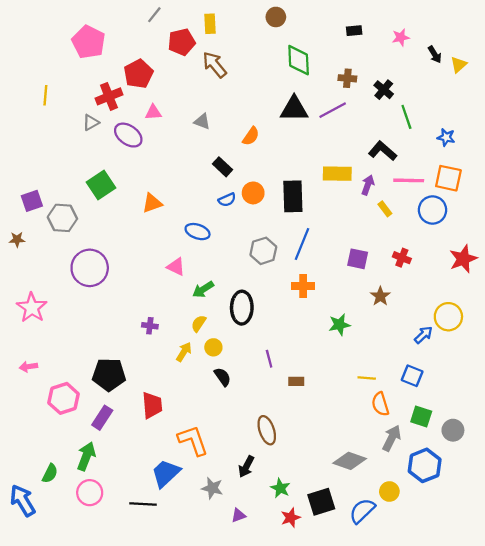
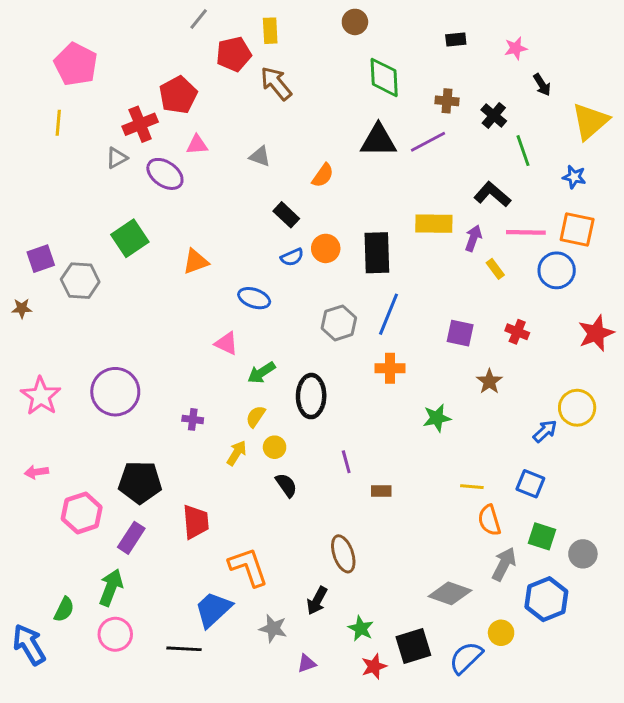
pink pentagon: (89, 42) -> (76, 64), moved
black arrow: (435, 54) -> (542, 85), moved
yellow triangle: (459, 65) -> (590, 121), moved, size x1.8
purple circle: (90, 268) -> (115, 392), moved

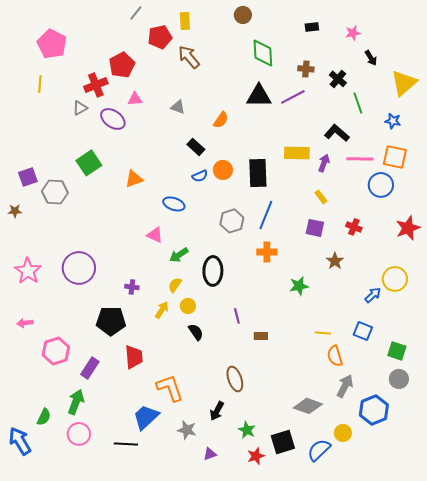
yellow rectangle: (495, 269) -> (321, 197), moved
black pentagon: (140, 482) -> (111, 321), moved
green square: (542, 536) -> (397, 351), moved

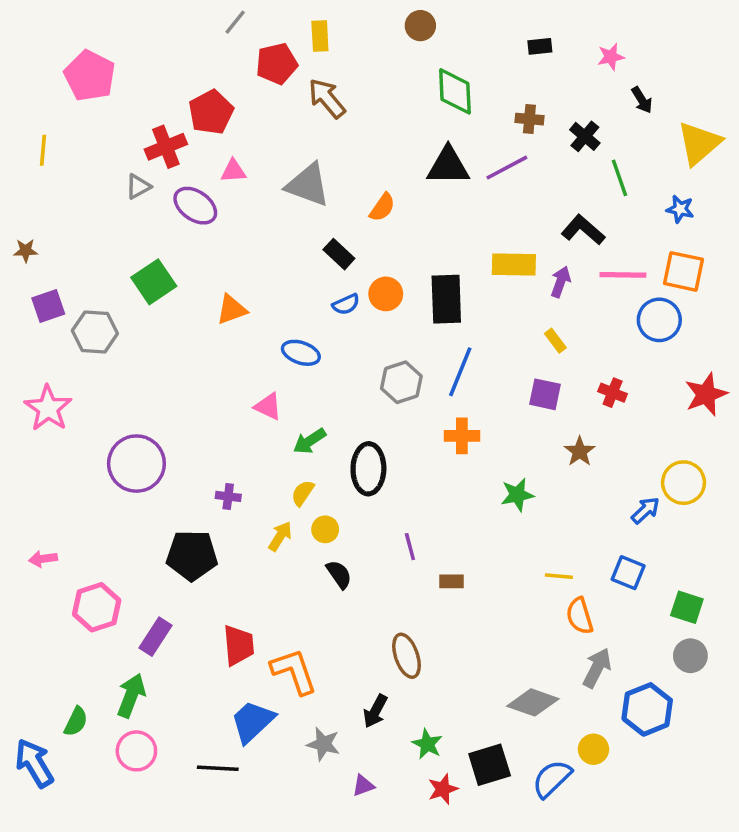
yellow line: (40, 84) -> (43, 150), moved
gray triangle: (178, 107) -> (308, 185), size x1.8
brown star: (15, 211) -> (26, 251), moved
pink star: (28, 271) -> (48, 408), moved
red trapezoid: (134, 357) -> (239, 645), moved

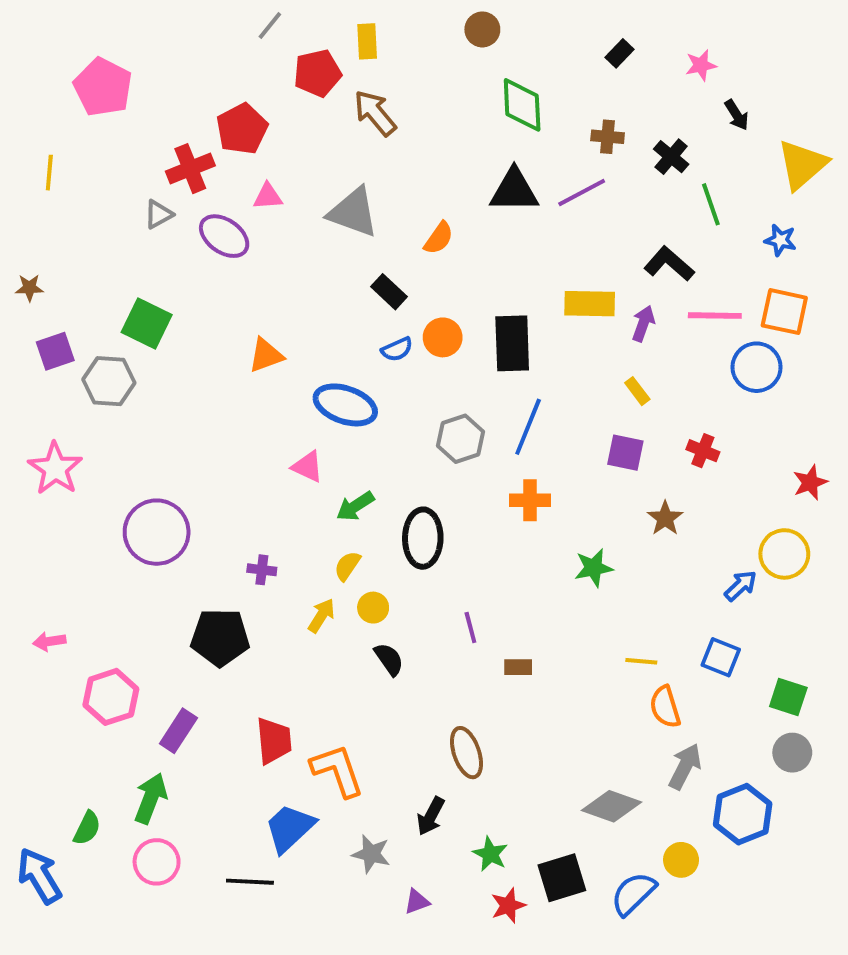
black rectangle: (540, 46) -> (619, 53), turned -40
green square: (154, 282) -> (147, 323), moved, turned -30
blue ellipse: (301, 353) -> (345, 405), size x1.4
red star: (706, 394) -> (810, 482), moved, size x0.7

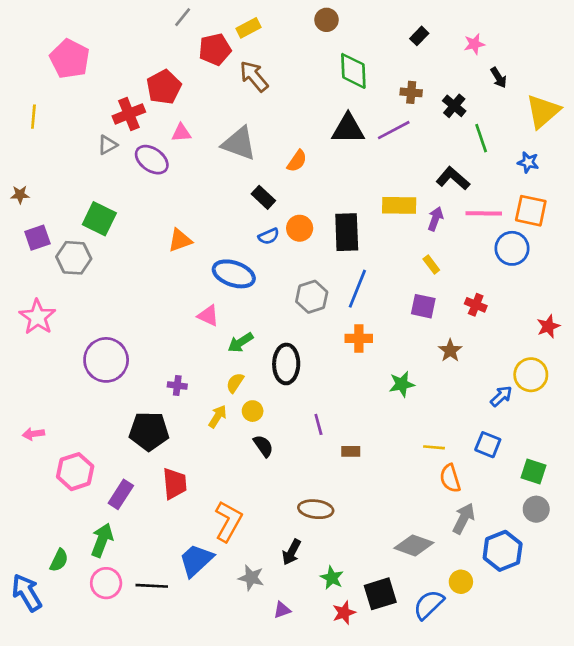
yellow rectangle: (367, 41) -> (249, 28), turned 65
red trapezoid: (274, 741) -> (175, 484), moved
brown ellipse: (466, 753) -> (316, 509), turned -64
orange L-shape: (337, 770) -> (228, 521), turned 48
black line: (250, 882) -> (152, 586), moved

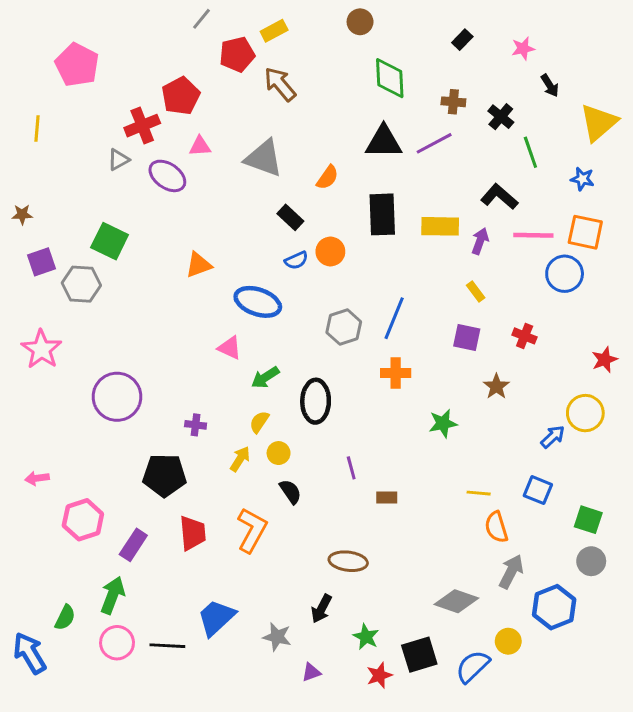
black rectangle: (347, 232) -> (382, 214), moved
orange L-shape: (228, 521) -> (252, 530), moved

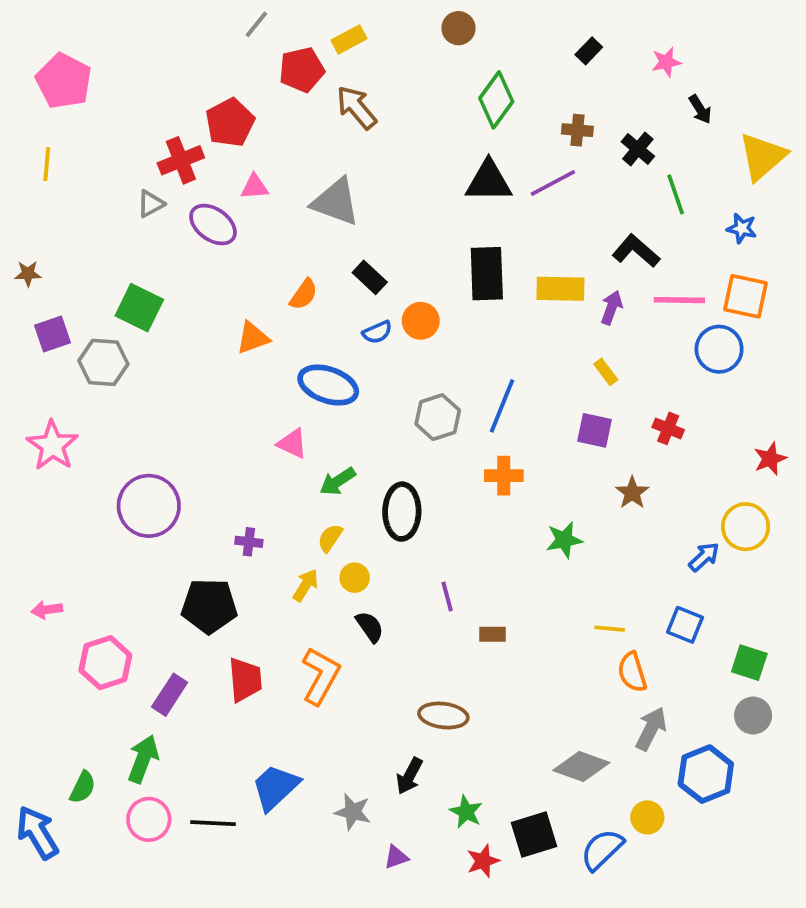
pink pentagon: (77, 65) -> (64, 81), moved
green diamond: (390, 78) -> (496, 100), turned 39
orange semicircle: (327, 177) -> (304, 294), moved

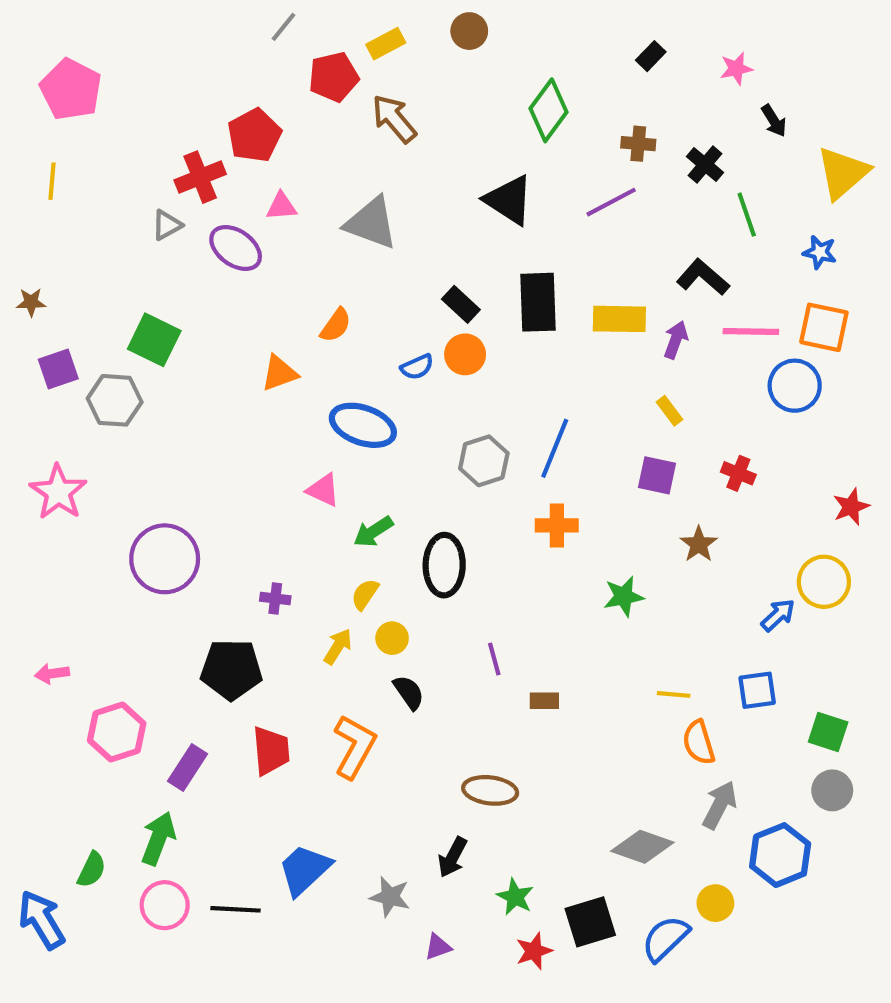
brown circle: (458, 28) -> (469, 31), moved
black triangle: (489, 181) -> (509, 200), moved, turned 33
black rectangle: (370, 277) -> (461, 304), moved
blue square: (685, 625) -> (757, 690), turned -30

